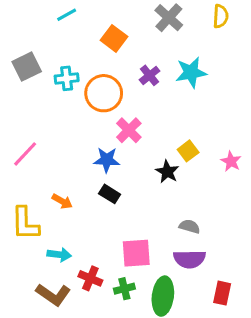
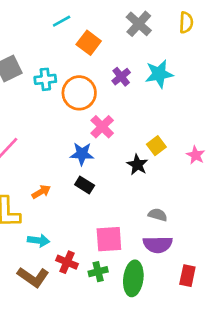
cyan line: (67, 15) -> (62, 21), moved
orange arrow: (62, 201) -> (41, 192), turned -60

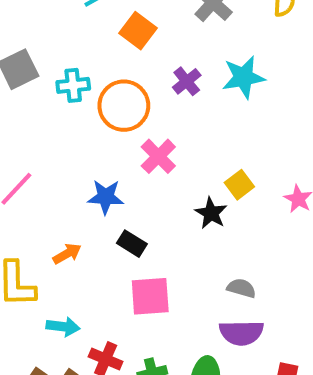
blue star: (82, 154) -> (106, 197), moved
pink square: (109, 239) -> (150, 296), moved

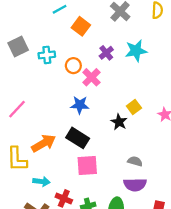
orange circle: (124, 106) -> (73, 66), size x0.6
pink cross: (158, 156) -> (91, 77), moved
blue star: (106, 197) -> (80, 105), moved
black rectangle: (132, 244) -> (78, 138), size x1.5
orange arrow: (67, 254) -> (44, 143), size x1.6

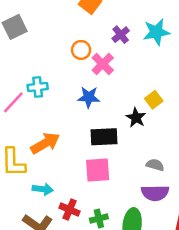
cyan cross: (47, 55) -> (38, 87), moved
black rectangle: (78, 138) -> (104, 137), moved, turned -35

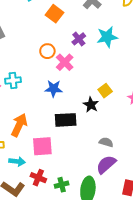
orange arrow: (45, 143) -> (19, 125), turned -35
pink square: (98, 170) -> (42, 146), moved
purple semicircle: (155, 193) -> (106, 164), turned 140

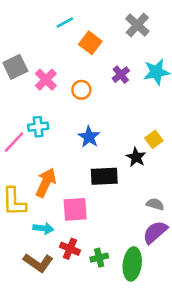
pink cross: (65, 62) -> (46, 80), moved
blue star: (53, 89) -> (89, 137), turned 30

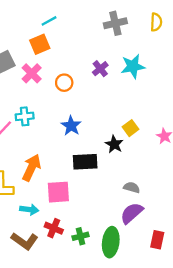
gray cross: (137, 25) -> (115, 23), turned 35
orange square: (90, 43) -> (40, 44), moved, turned 30

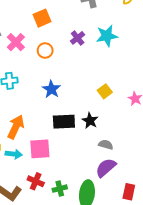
orange square: (40, 44) -> (42, 18), moved
black star: (114, 144) -> (90, 121), moved
cyan arrow: (29, 210) -> (14, 154), moved

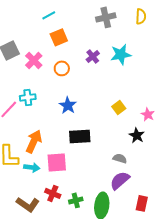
black star: (90, 121) -> (137, 135), moved

